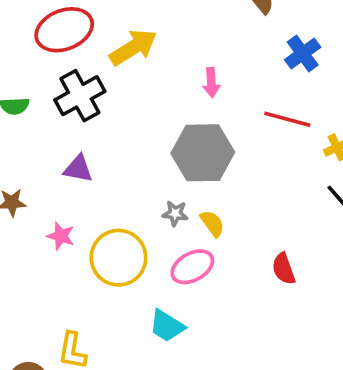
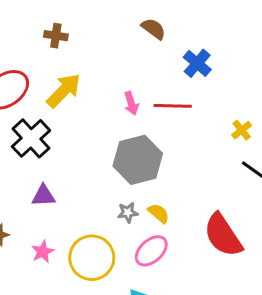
red line: (287, 119) -> (173, 106), moved
pink star: (61, 236) -> (43, 252), turned -30
red semicircle: (284, 269) -> (223, 235), size x1.8

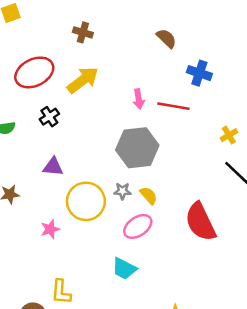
blue cross: (197, 63) -> (199, 73), turned -30
black cross: (31, 138) -> (49, 117), size x0.6
pink star: (43, 252) -> (50, 229), moved
yellow circle: (92, 258) -> (86, 201), moved

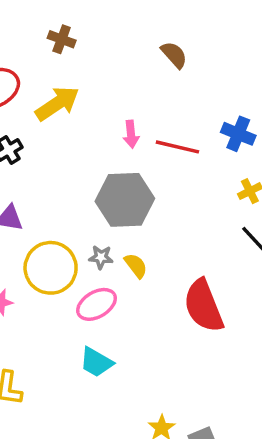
blue cross: (199, 73) -> (238, 134), moved
pink ellipse: (138, 226) -> (97, 304), moved

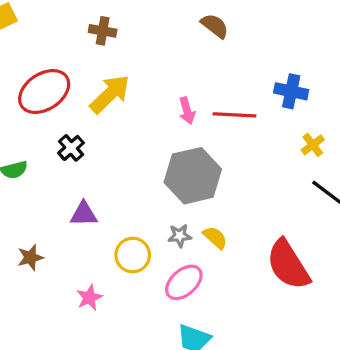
yellow circle: (51, 268) -> (133, 255), size x0.7

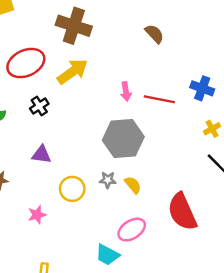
brown cross: (103, 31) -> (74, 26), size x1.8
pink ellipse: (184, 282) -> (132, 230), moved

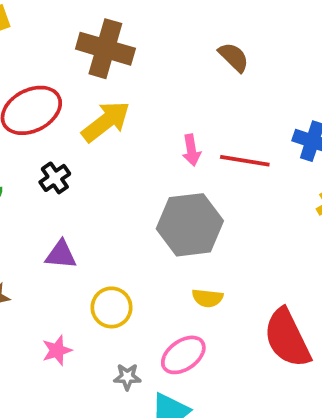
gray star: (108, 180) -> (127, 377), moved
yellow semicircle: (133, 185) -> (207, 298), turned 138
pink ellipse: (132, 230) -> (183, 355), moved

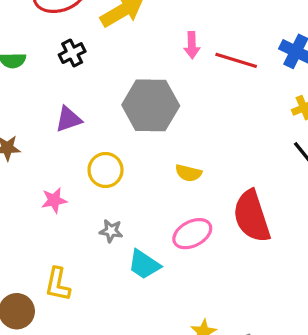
gray hexagon: (190, 225) -> (151, 105), moved
purple triangle: (61, 255) -> (68, 119), turned -32
pink ellipse: (183, 355) -> (192, 234), moved

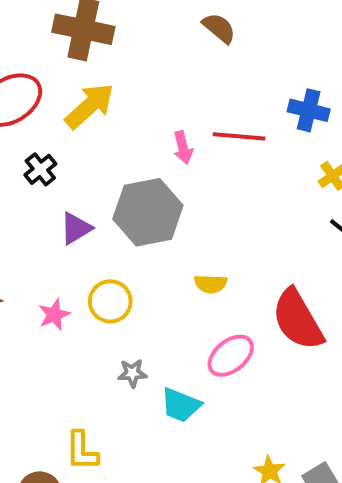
pink arrow: (192, 45) -> (183, 148), moved
purple triangle: (68, 119) -> (76, 228), moved
pink star: (54, 200) -> (54, 315), moved

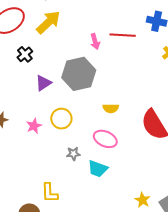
pink ellipse: (231, 356) -> (105, 139), moved, turned 65

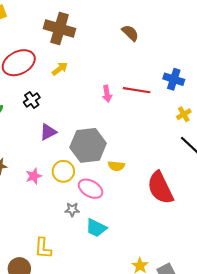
yellow arrow: (48, 22) -> (60, 69), size x0.6
gray hexagon: (79, 74) -> (88, 145), moved
pink ellipse: (105, 139) -> (91, 189), moved

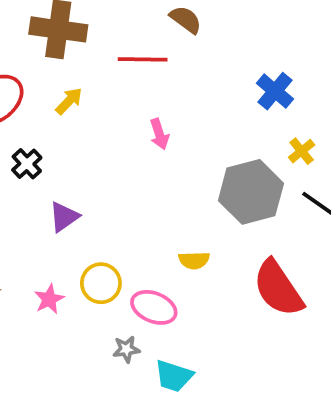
blue cross: (174, 79) -> (275, 91), turned 30
red line: (137, 90) -> (143, 59), moved
gray hexagon: (88, 145) -> (251, 192), moved

